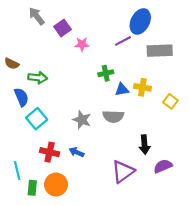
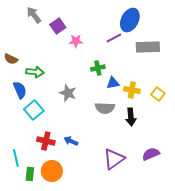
yellow cross: (142, 87) -> (132, 90), moved
gray star: (82, 120) -> (68, 93), moved
black arrow: (145, 145) -> (131, 117), moved

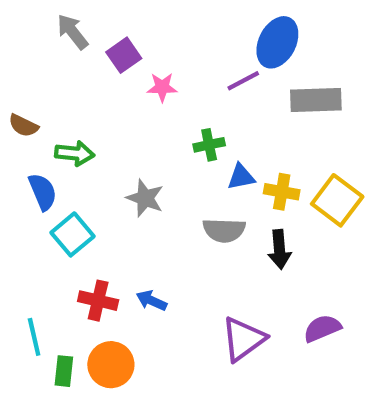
yellow square: (158, 94) -> (337, 200), size x1.6

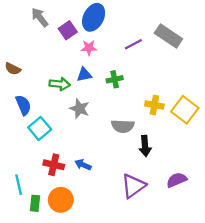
blue ellipse: (277, 42) -> (94, 17), moved
gray rectangle: (316, 100) -> (168, 36), moved, turned 36
green arrow: (75, 153) -> (60, 84), moved
blue triangle: (241, 177) -> (84, 75), moved
black arrow: (280, 249) -> (145, 146), moved

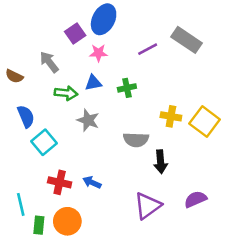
gray arrow: (40, 17) -> (49, 62), moved

